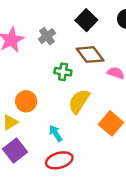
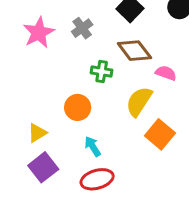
orange circle: (26, 101) -> (78, 107), moved
yellow semicircle: (79, 101) -> (139, 101), moved

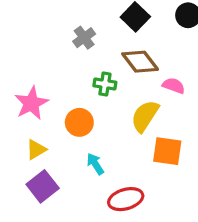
pink star: (39, 33) -> (31, 103), moved
orange square: (160, 134) -> (167, 151), turned -32
red ellipse: (97, 179) -> (126, 199), moved

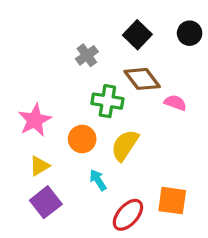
green cross: (105, 84) -> (107, 101), size x1.4
yellow semicircle: (145, 116) -> (125, 145), moved
orange square: (167, 151) -> (172, 201), moved
red ellipse: (126, 199) -> (128, 215), turned -32

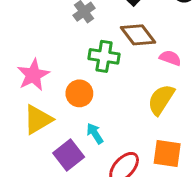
yellow semicircle: (125, 145) -> (161, 100), moved
yellow triangle: (39, 166) -> (38, 120), size x1.5
purple square: (46, 202) -> (69, 155), moved

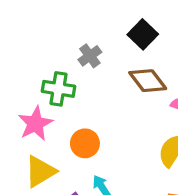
green cross: (104, 56) -> (59, 89), moved

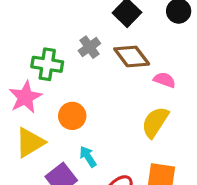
gray cross: (90, 56) -> (89, 47), moved

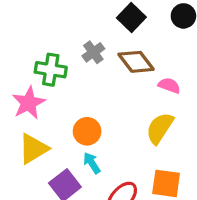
orange circle: (72, 116) -> (87, 131), moved

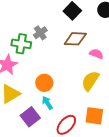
gray cross: (93, 52) -> (40, 33), moved
brown diamond: (136, 62) -> (75, 39), turned -50

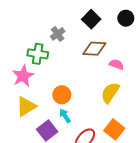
gray cross: (40, 33) -> (58, 34), moved
orange square: (94, 116) -> (114, 129), turned 30

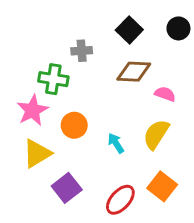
gray cross: (58, 34) -> (82, 51), turned 32
orange circle: (62, 95) -> (74, 125), moved
cyan arrow: (65, 116) -> (116, 143), moved

